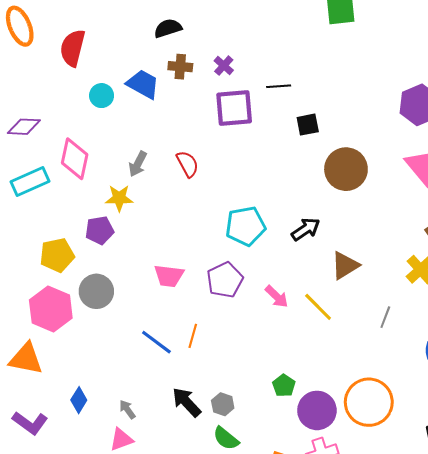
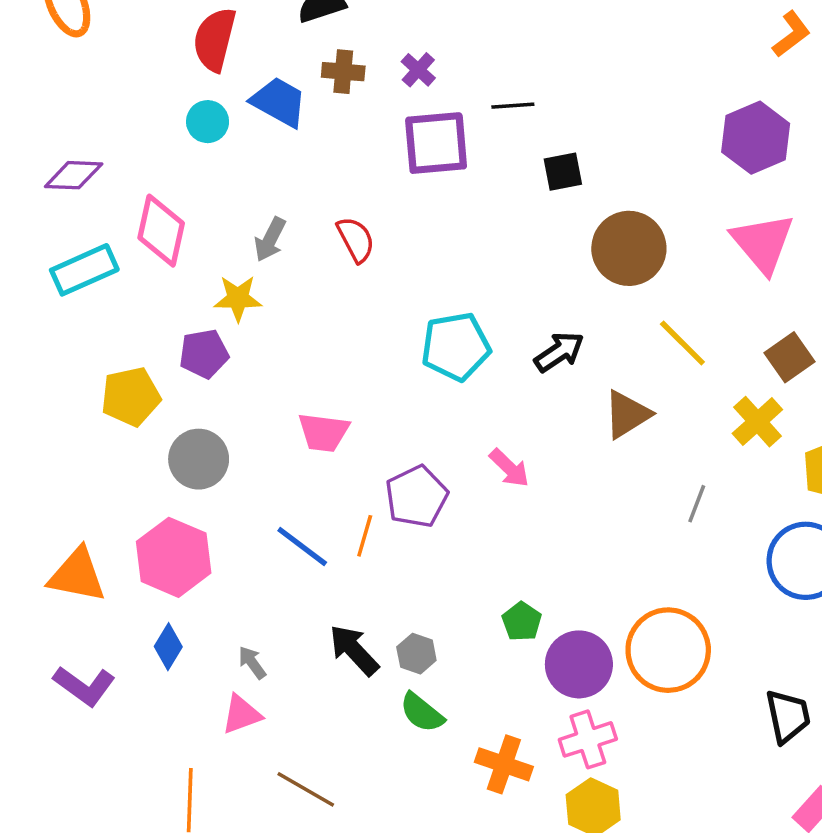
red semicircle: (73, 48) -> (215, 39), moved
purple pentagon: (225, 280) -> (416, 497), moved
yellow line: (318, 307) -> (682, 343), moved
pink hexagon: (51, 309) -> (174, 557), moved

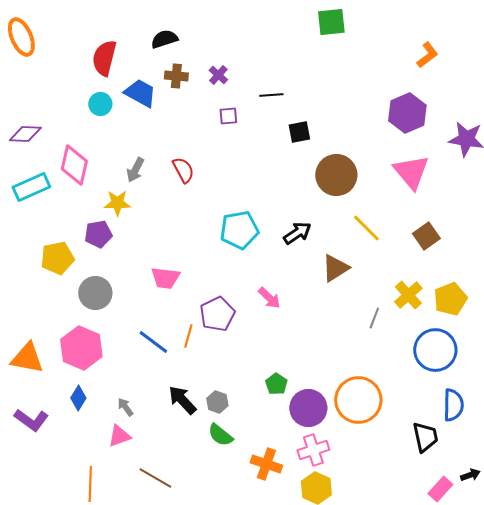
purple square: (436, 143) -> (228, 116), size x0.5
yellow cross: (757, 422) -> (408, 295), moved

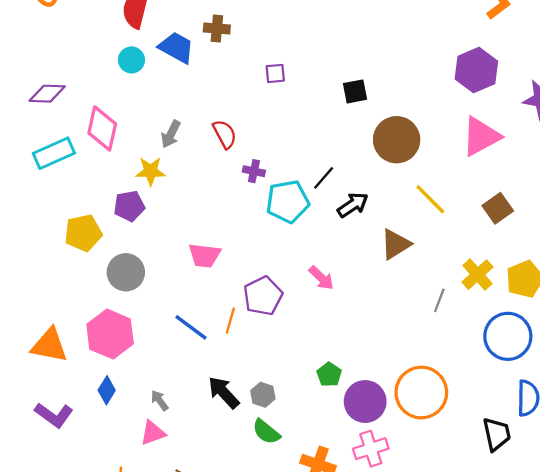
purple cross: (218, 75) -> (254, 171), moved, turned -30
black line: (271, 95) -> (324, 178), moved, turned -45
pink triangle: (411, 172) -> (481, 136), turned 42

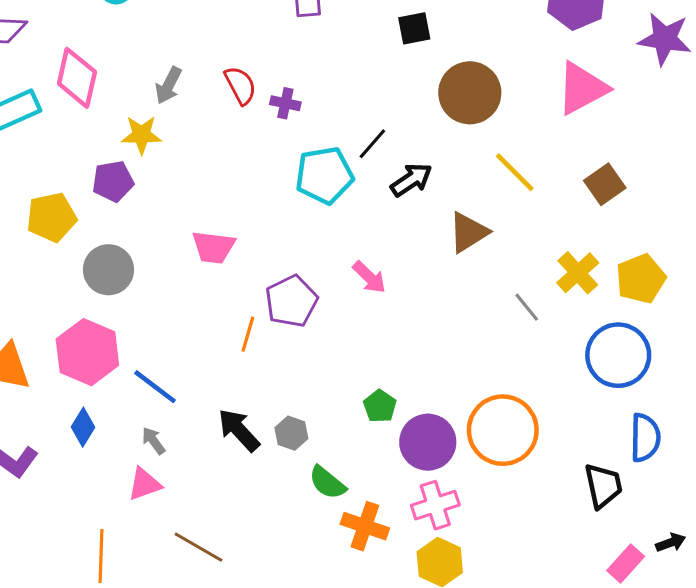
purple cross: (254, 171) -> (285, 103), moved
gray line: (439, 300) -> (527, 307), turned -60
blue line: (191, 327) -> (155, 387), moved
green semicircle: (266, 432) -> (327, 483), moved

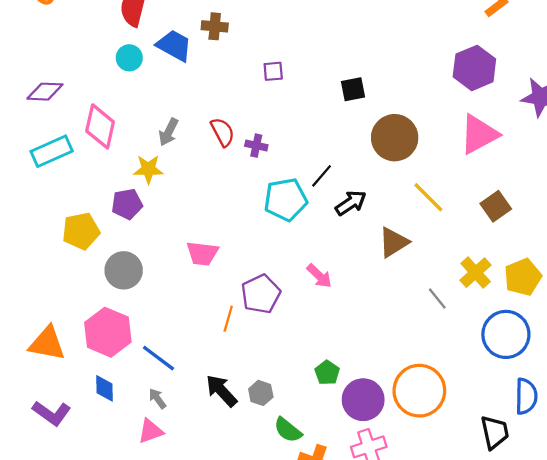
blue diamond: (83, 427) -> (105, 388), turned -32

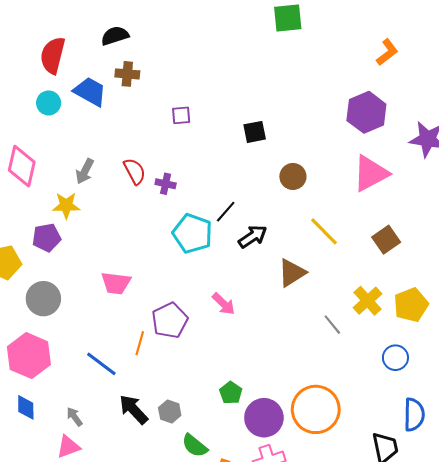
brown circle: (395, 138) -> (293, 176), size x0.6
cyan pentagon: (286, 200) -> (193, 233), turned 30
blue circle: (506, 334) -> (395, 358), size x0.6
blue line: (158, 358) -> (101, 364), moved

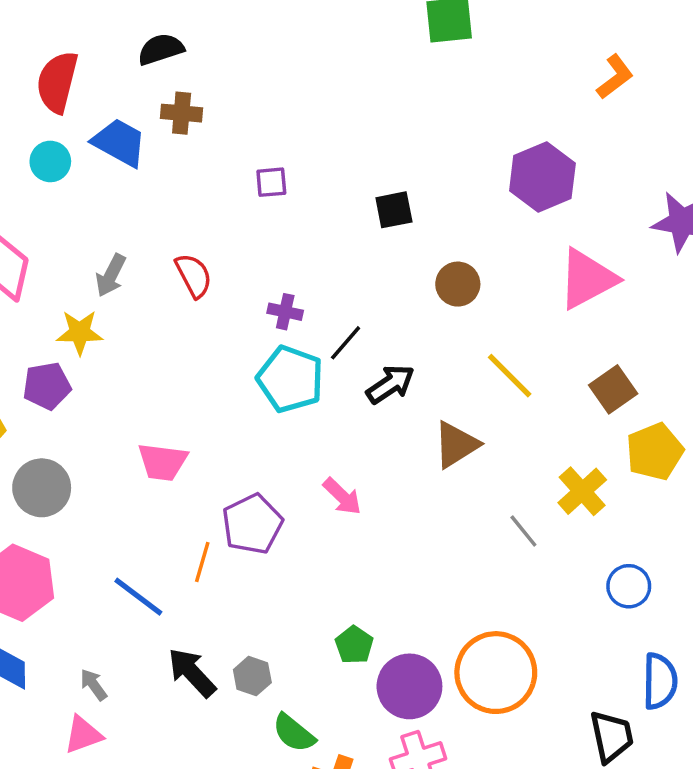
purple hexagon: (366, 112) -> (542, 177), moved
purple cross: (166, 184) -> (285, 312), moved
yellow pentagon: (411, 305) -> (655, 452), moved

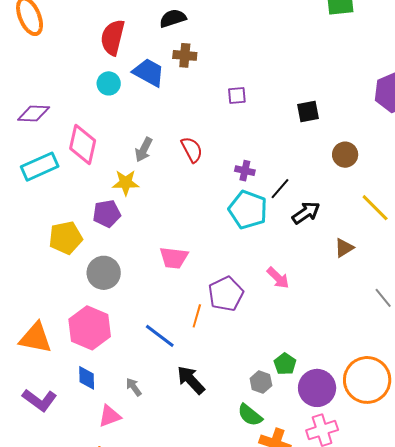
brown triangle: (456, 445) -> (344, 248), size x0.7
gray hexagon: (252, 676) -> (261, 382), moved
pink triangle: (83, 735) -> (110, 416), moved

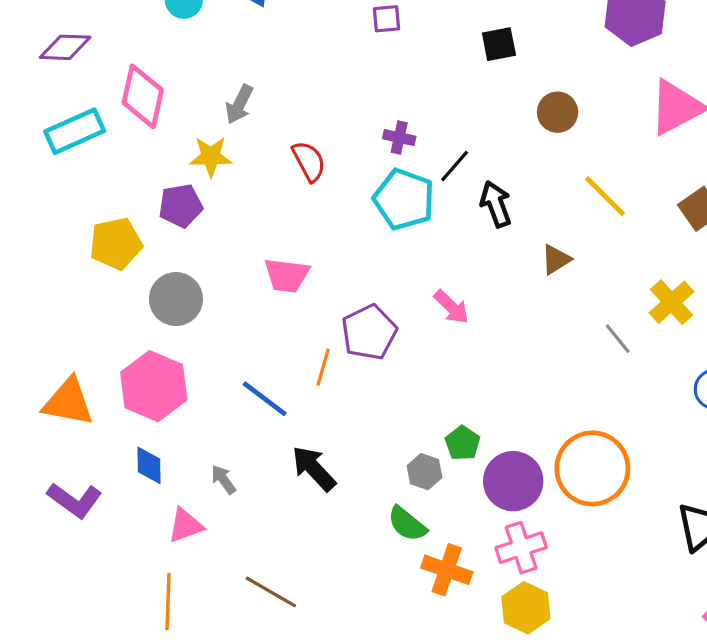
red semicircle: (192, 150) -> (309, 161), moved
black arrow: (306, 213) -> (496, 204), turned -76

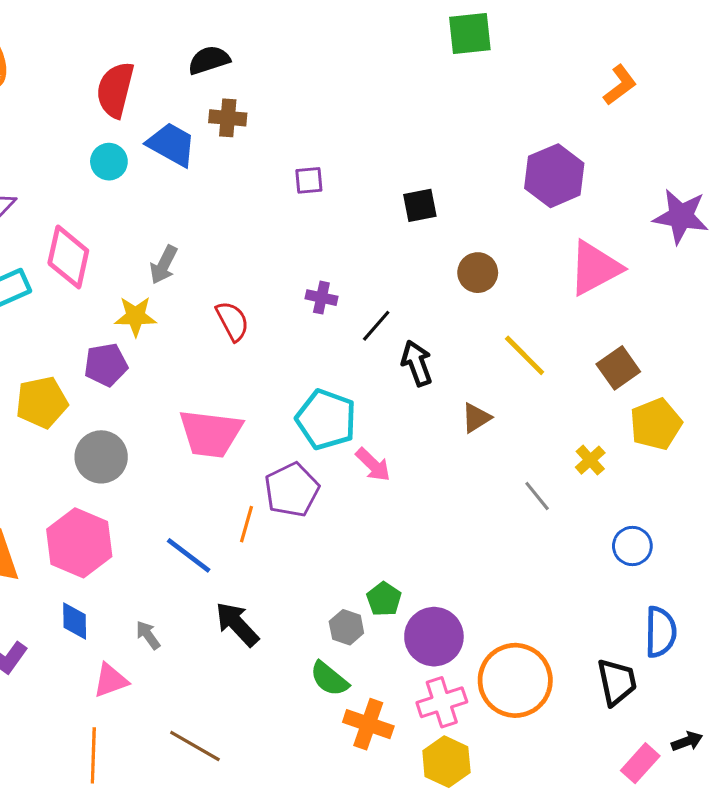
cyan pentagon: (404, 199) -> (326, 419), moved
pink trapezoid: (287, 275) -> (211, 434), size x1.4
yellow cross: (672, 302) -> (590, 460), size x0.7
orange circle: (592, 468) -> (515, 680), moved

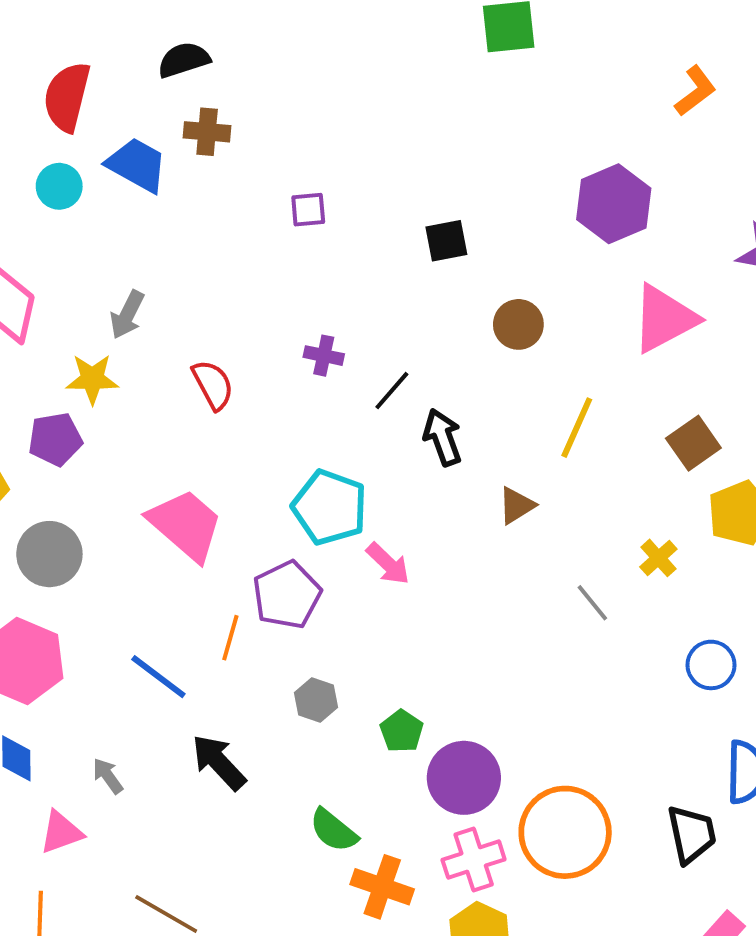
yellow line: (525, 355) -> (577, 428), turned 69
pink trapezoid: (211, 434) -> (186, 525), turned -146
gray hexagon: (346, 627) -> (316, 700), moved

